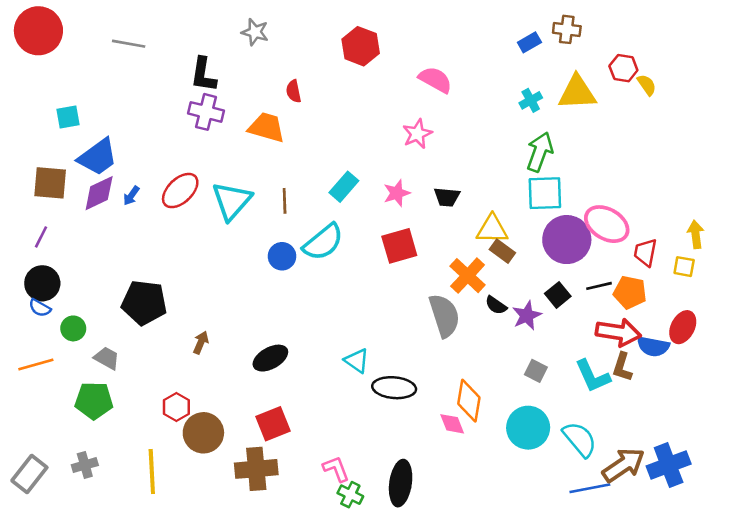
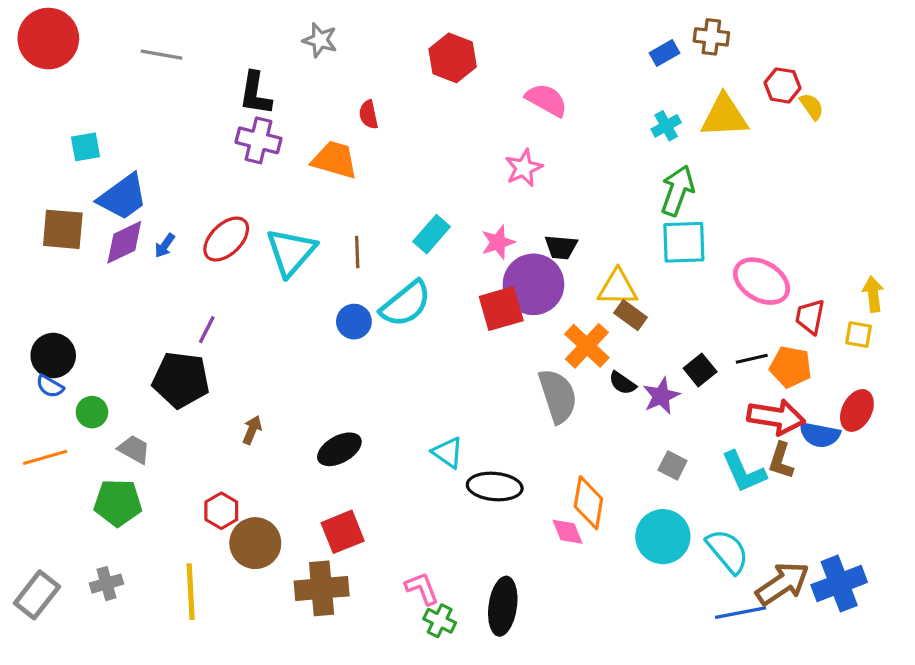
purple line: (41, 237) -> (207, 330), moved
purple circle: (567, 240) -> (533, 284), moved

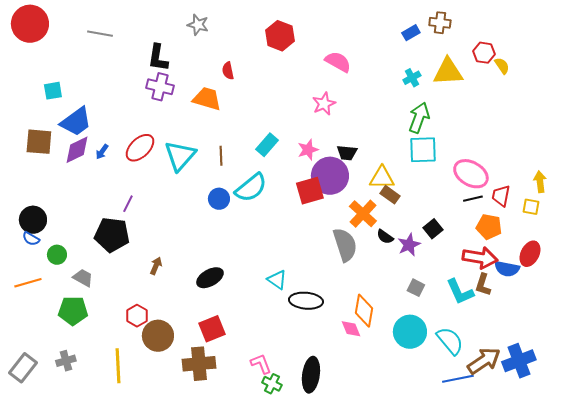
black line: (752, 359) -> (473, 199), moved

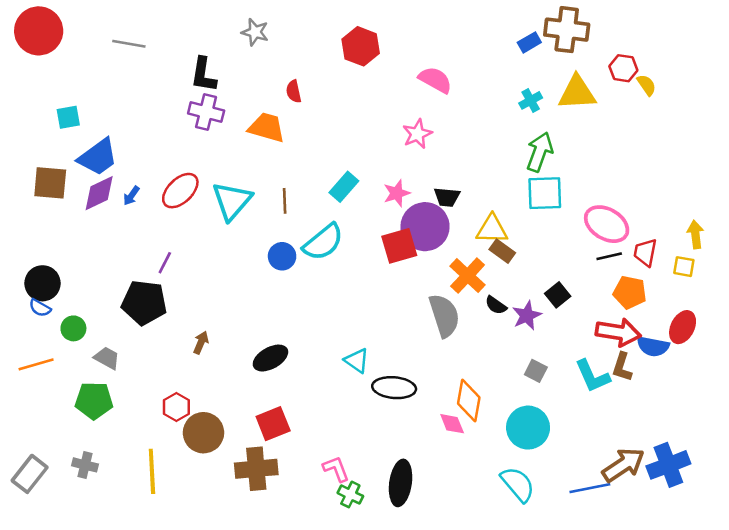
brown cross: (440, 23) -> (567, 30), size x1.6
cyan semicircle: (450, 341) -> (518, 484), moved
gray cross: (66, 361) -> (85, 465), turned 30

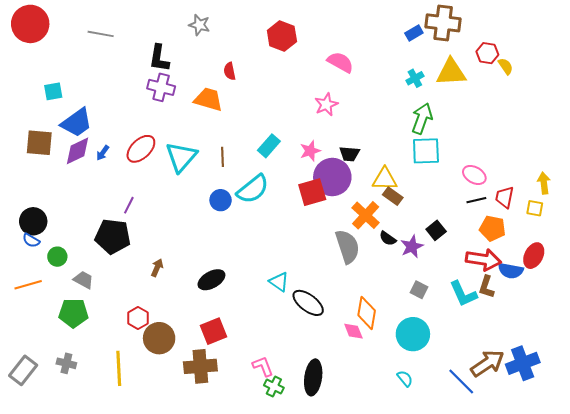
pink ellipse: (607, 224) -> (474, 175), size x0.7
black ellipse: (394, 388) -> (308, 303), turned 32
cyan semicircle: (518, 484) -> (405, 378), size x0.6
blue line: (590, 488) -> (461, 381), turned 56

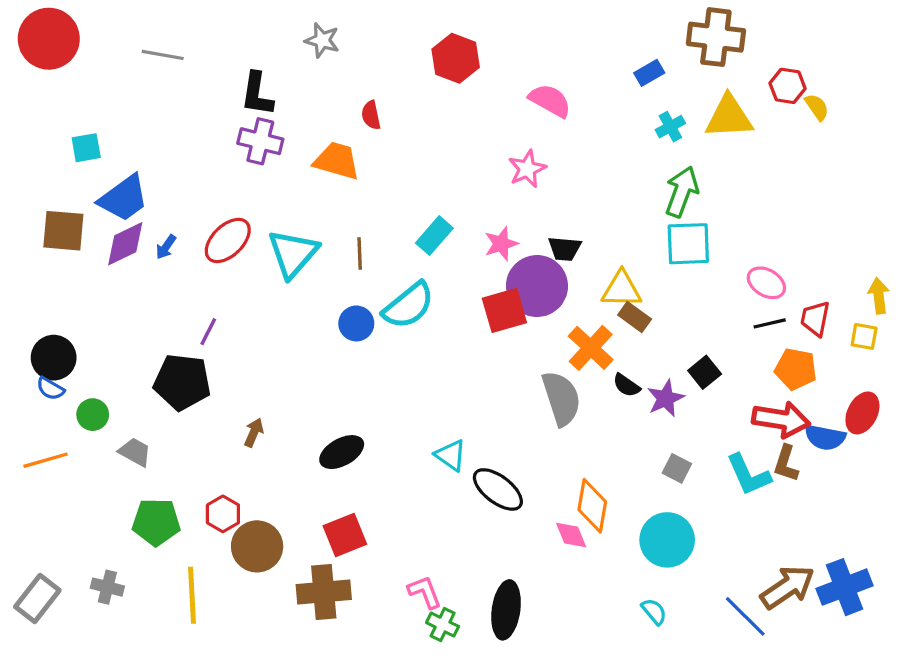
blue rectangle: (414, 33) -> (649, 73), moved
green pentagon: (73, 313) -> (156, 522), moved

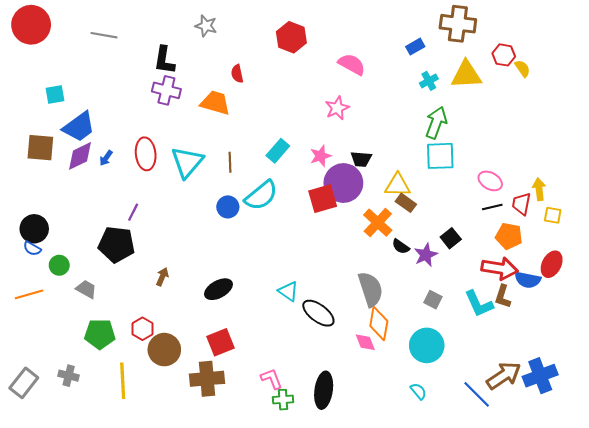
red ellipse: (228, 240) -> (146, 154), turned -52
yellow arrow: (879, 296) -> (539, 189), moved
gray semicircle: (561, 398) -> (370, 289), moved
green cross: (443, 625) -> (283, 400), turned -30

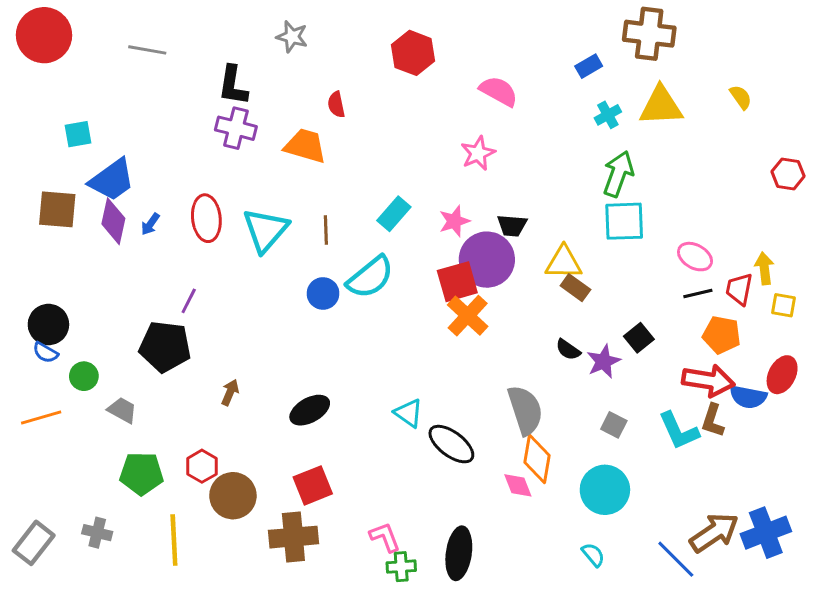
red hexagon: (504, 55) -> (788, 174), moved
purple diamond: (80, 156) -> (113, 221), turned -52
orange cross: (378, 223) -> (468, 316), moved

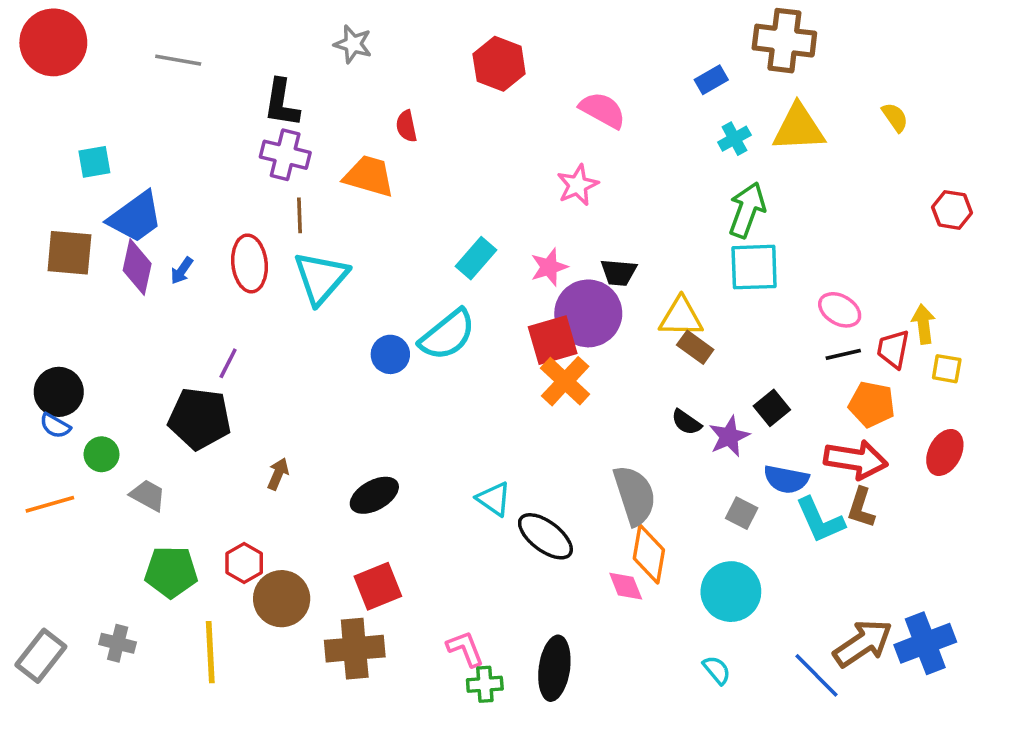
brown line: (326, 230) -> (299, 215), moved
blue semicircle: (748, 397) -> (786, 479), moved

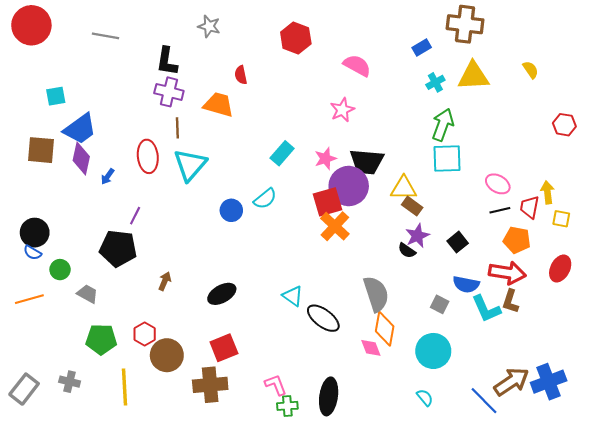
blue arrow: (182, 271) -> (108, 176), moved
black trapezoid: (619, 272) -> (367, 162), size x1.6
cyan semicircle: (447, 335) -> (265, 199), size x0.7
purple star: (729, 436) -> (417, 236), moved

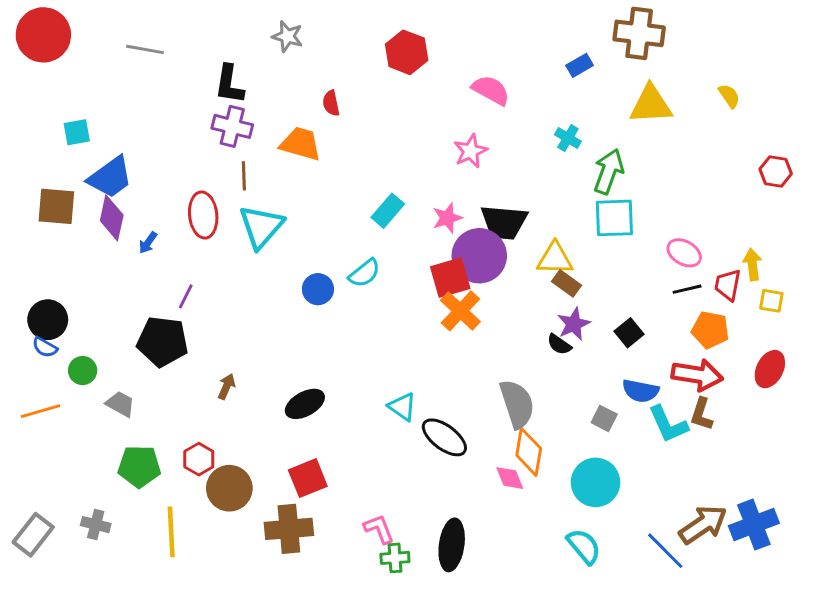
cyan cross: (435, 82) -> (568, 138), moved, turned -30
cyan semicircle: (425, 397) -> (584, 546), size x1.5

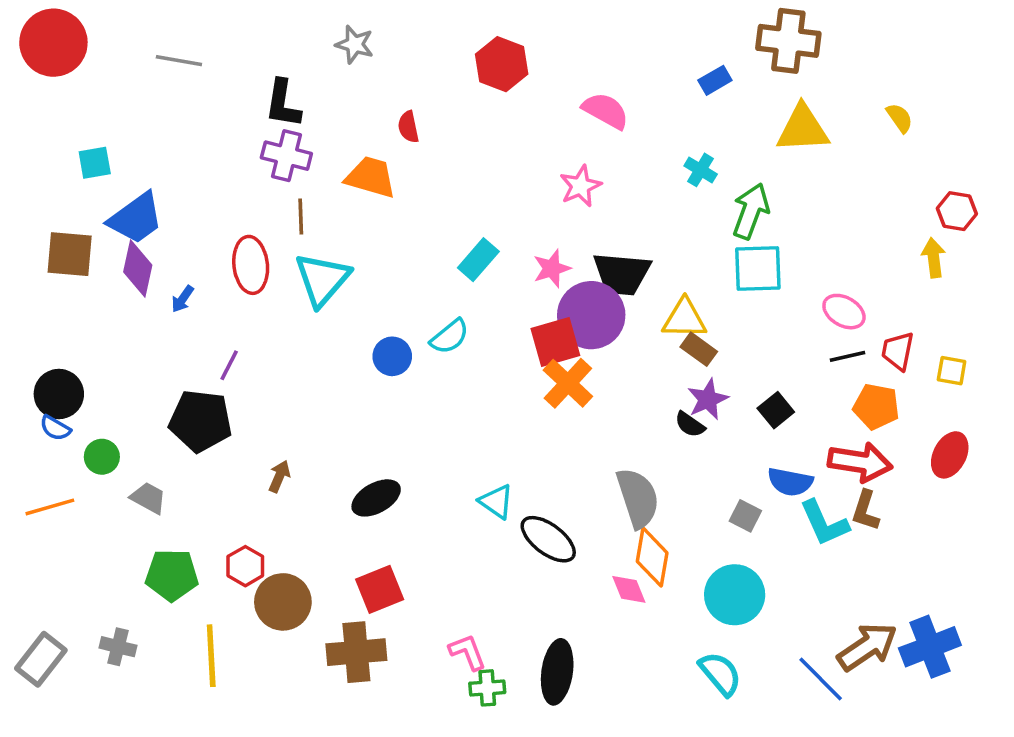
yellow arrow: (752, 264) -> (934, 258), moved

